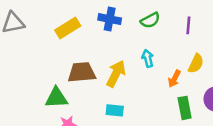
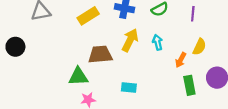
yellow arrow: (116, 74) -> (130, 40), moved

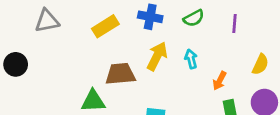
yellow semicircle: (199, 47) -> (260, 64), moved

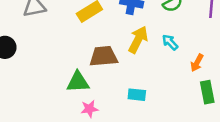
cyan arrow: (191, 59) -> (170, 42), turned -30

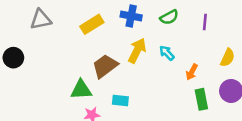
brown trapezoid: (104, 56) -> (105, 66), turned -32
cyan rectangle: (137, 95) -> (120, 100), moved

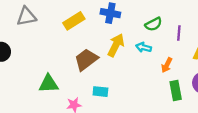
green semicircle: (169, 17) -> (154, 24), moved
purple line: (205, 22) -> (179, 33), moved
cyan arrow: (167, 53) -> (144, 47), turned -32
green triangle: (81, 90) -> (49, 84), moved

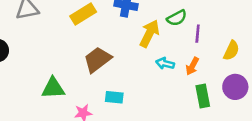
purple line: (179, 33) -> (198, 34), moved
yellow arrow: (116, 45) -> (149, 34), moved
cyan arrow: (144, 47) -> (165, 63), moved

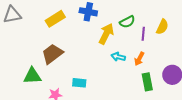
yellow semicircle: (231, 50) -> (162, 27), moved
brown trapezoid: (97, 60) -> (52, 54), moved

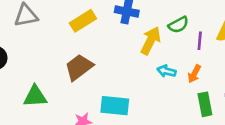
green triangle: (32, 76) -> (35, 96), moved
cyan rectangle: (79, 83) -> (115, 106), size x1.5

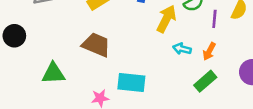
brown trapezoid: (79, 67) -> (96, 45), turned 60
green rectangle: (205, 104) -> (205, 81), moved, turned 60

